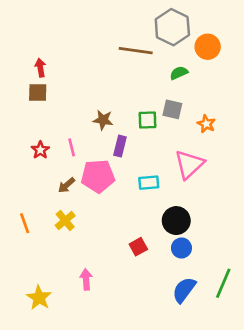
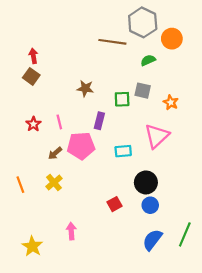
brown square: (38, 92) -> (31, 76), turned 35
brown star: (103, 120) -> (85, 88), moved

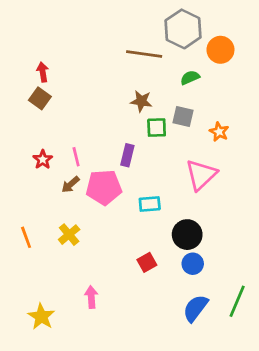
brown star: (85, 88) -> (141, 101), moved
cyan rectangle: (123, 151) -> (150, 204), moved
brown arrow: (55, 153) -> (70, 185), moved

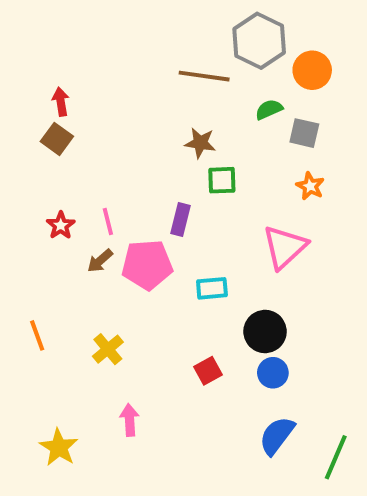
gray square: (183, 116) -> (304, 133), moved
yellow cross: (69, 235) -> (108, 349), moved
green line: (237, 301) -> (336, 457), moved

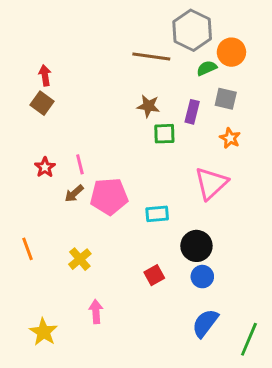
green semicircle: (269, 110) -> (207, 68), moved
purple rectangle: (181, 220) -> (192, 112), moved

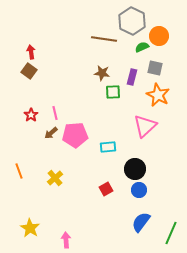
orange star: (230, 138) -> (158, 95), size x1.6
pink arrow: (96, 312) -> (66, 240), moved

